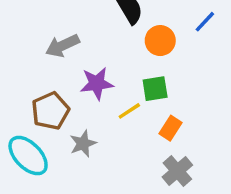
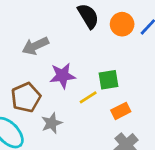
orange circle: (160, 41) -> (122, 24), moved
orange rectangle: (170, 128) -> (121, 111), turned 30

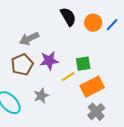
brown pentagon: (26, 97) -> (22, 65), moved
orange rectangle: (121, 111) -> (92, 87), size x1.6

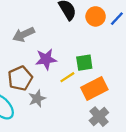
brown pentagon: (22, 65) -> (20, 78), moved

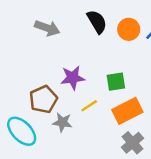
gray arrow: (24, 34) -> (47, 28), moved, turned -135
yellow line: (67, 77) -> (89, 106), moved
gray star: (37, 99) -> (62, 122), turned 30

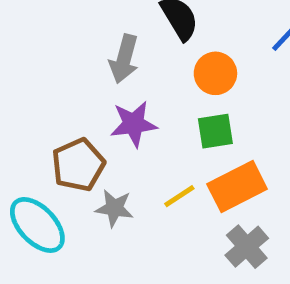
gray arrow: (47, 28) -> (124, 59), moved, turned 85
orange circle: (129, 29) -> (215, 73), moved
yellow line: (89, 106) -> (179, 196), moved

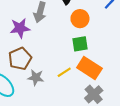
purple star: (134, 124) -> (20, 28), moved
orange rectangle: (237, 186) -> (89, 68), turned 60

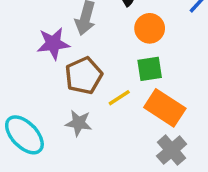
brown pentagon: (20, 59) -> (84, 76), moved
yellow line: (64, 72) -> (119, 98), moved

